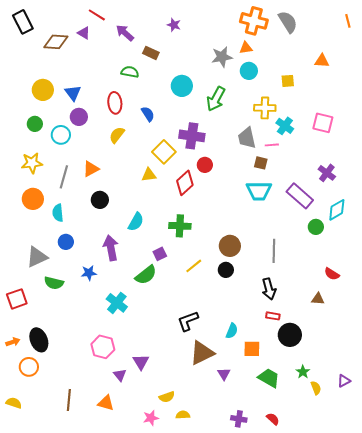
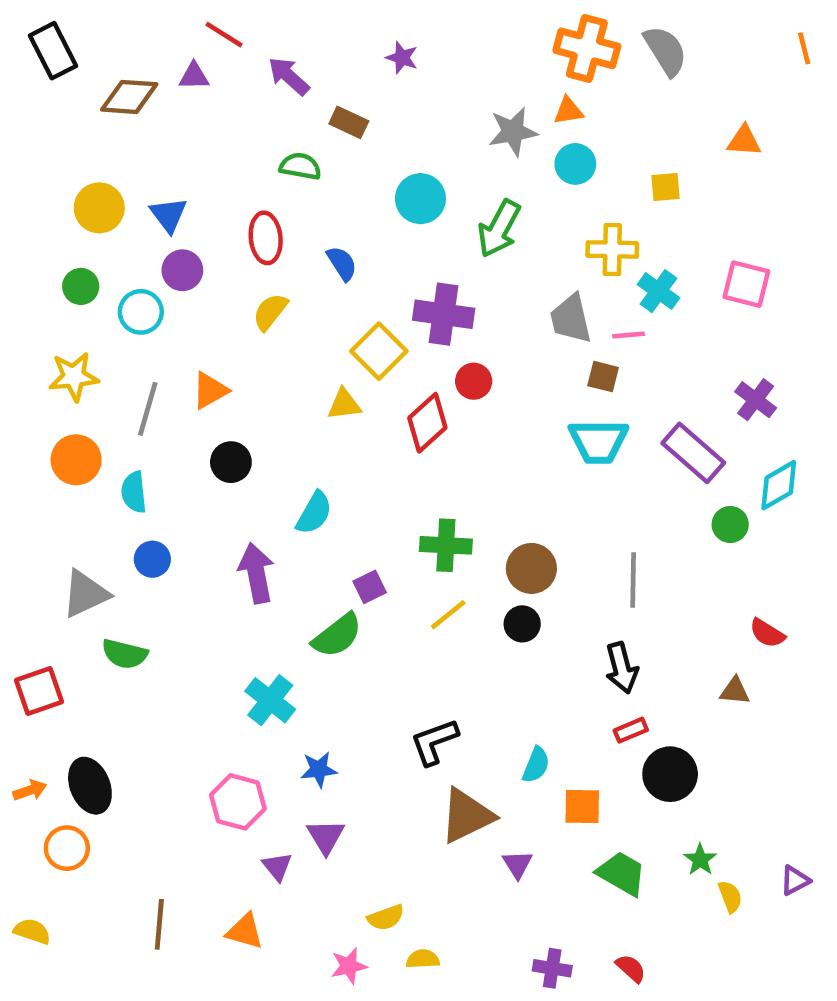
purple triangle: (84, 33) -> (194, 76), turned -32
green cross: (180, 226) -> (446, 545), moved
blue star: (89, 273) -> (319, 770), moved
red rectangle: (273, 316) -> (631, 730), turned -32

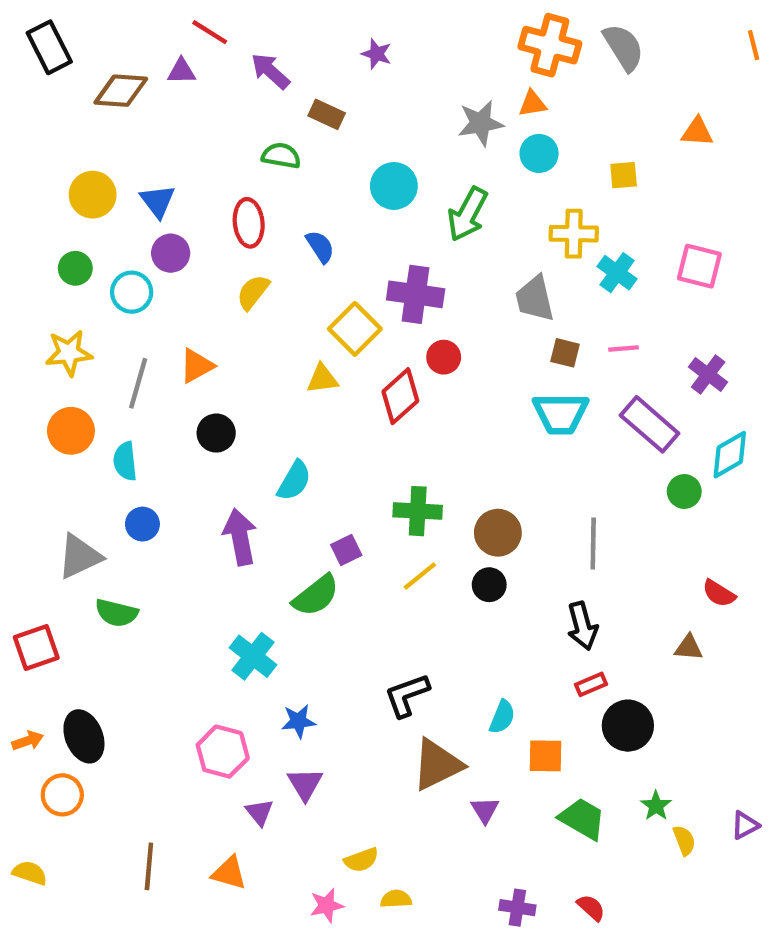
pink line: (628, 335) -> (624, 348), moved

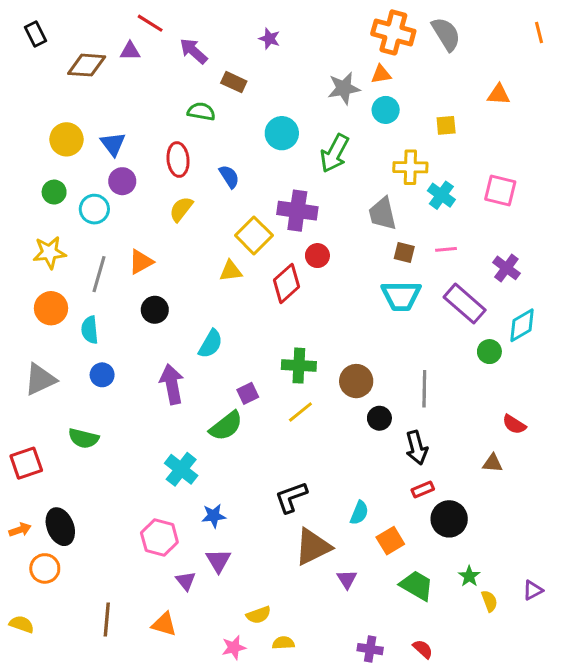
black rectangle: (49, 47) -> (36, 34), size x0.7
gray triangle: (80, 557) -> (40, 379), moved
black circle: (489, 585) -> (379, 418), moved
orange square: (546, 756) -> (390, 541), turned -32

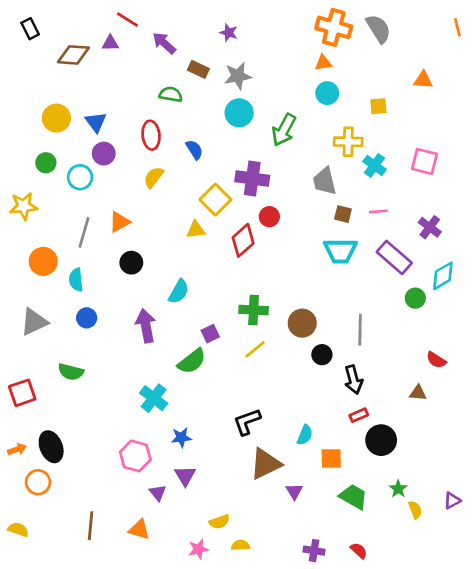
gray star: (344, 88) -> (238, 76), moved
yellow star: (49, 252) -> (24, 206), moved
orange square: (390, 541) -> (331, 459), turned 30

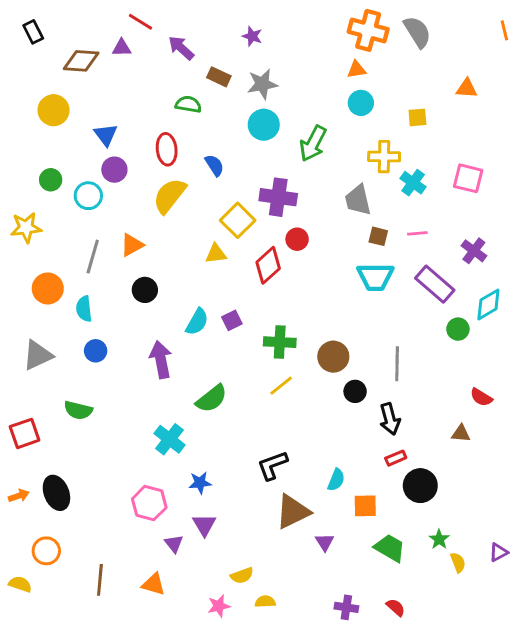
yellow circle: (56, 118) -> (54, 110), moved
yellow semicircle: (154, 177) -> (170, 196), size x1.5
purple square: (210, 334) -> (232, 320), moved
orange circle: (38, 482) -> (46, 551), moved

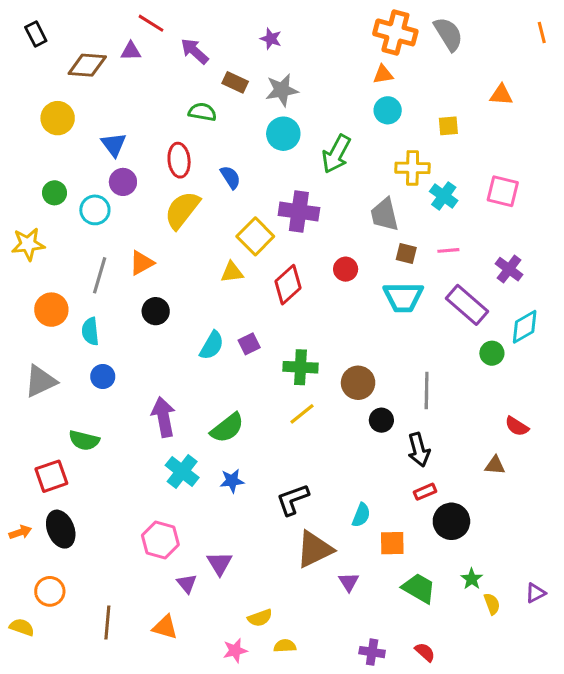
red circle: (297, 239) -> (346, 269), moved
purple arrow: (161, 360) -> (163, 417), moved
red square: (25, 433) -> (51, 476), moved
blue star: (200, 483) -> (232, 481), moved

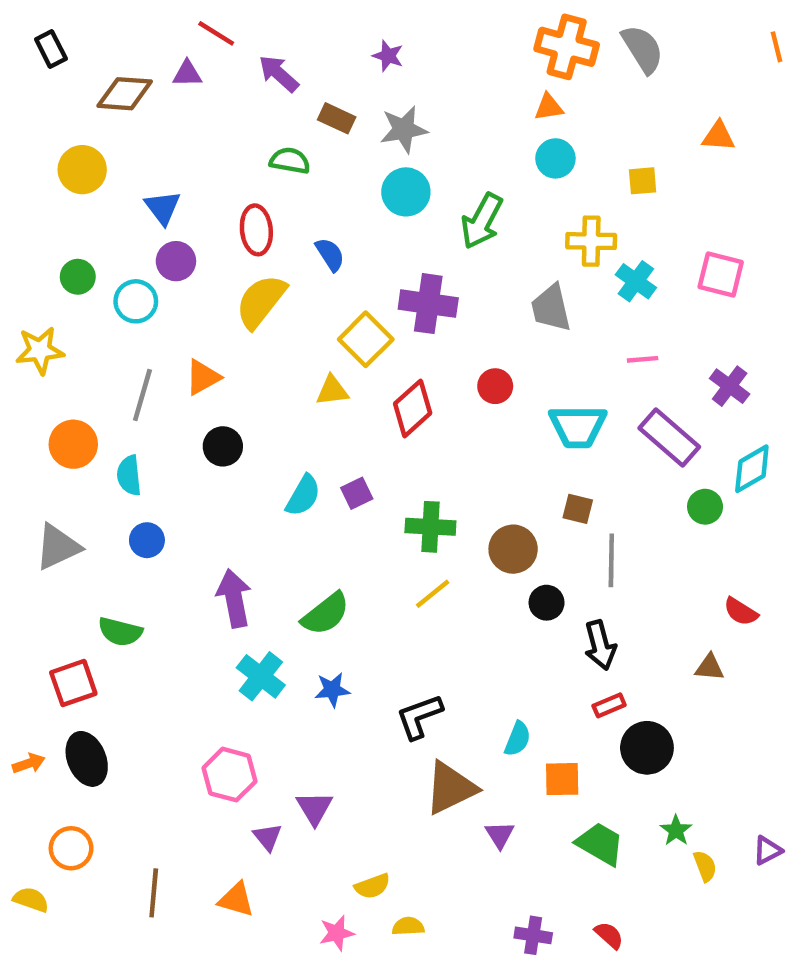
brown square: (406, 254) -> (578, 509), moved

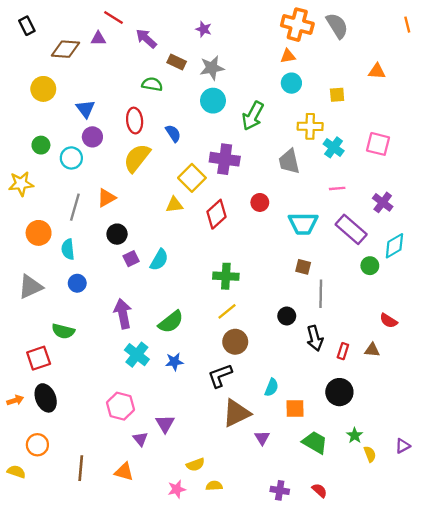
purple square: (357, 493) -> (131, 259), moved
brown circle: (513, 549) -> (235, 342), moved
red rectangle: (609, 705) -> (343, 351), moved, turned -49

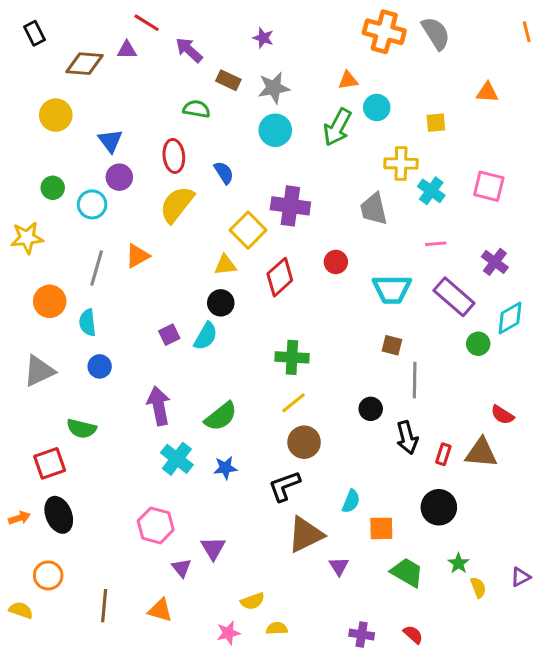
orange triangle: (288, 56) -> (348, 80), moved
green arrow: (253, 116) -> (337, 127), moved
black circle: (117, 234) -> (221, 303), moved
brown triangle: (372, 350) -> (481, 453), size x1.6

